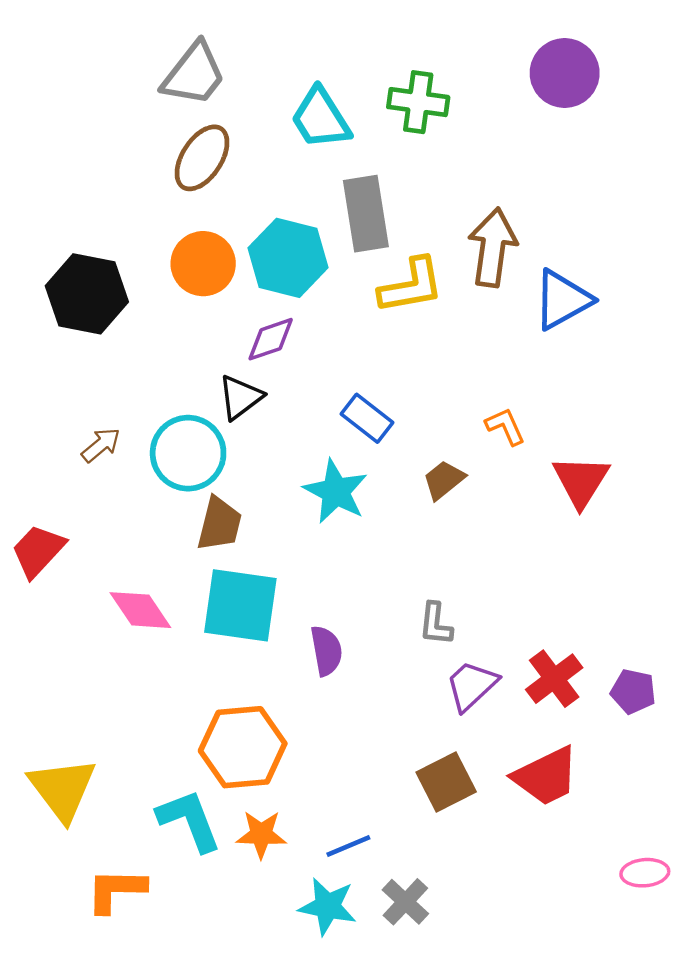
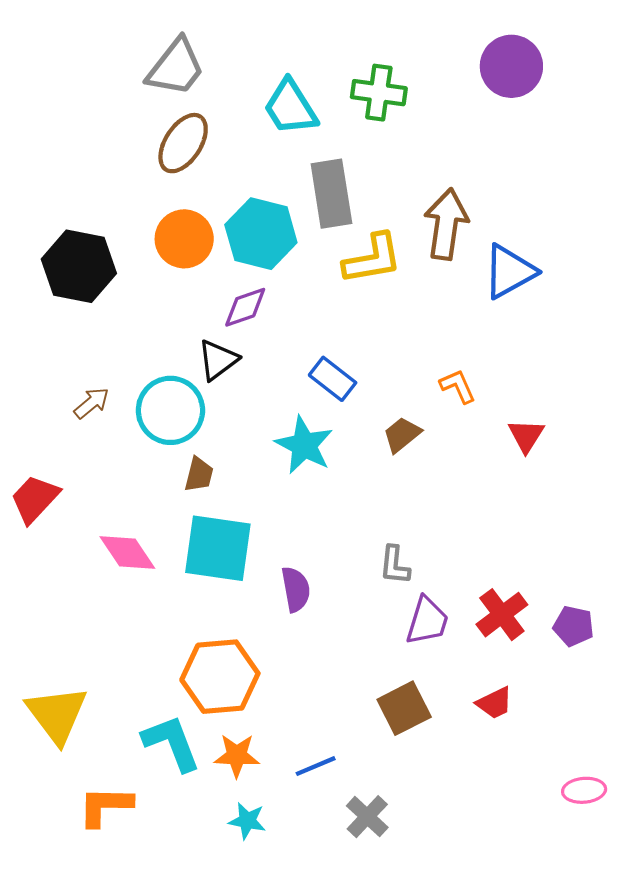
red triangle: (581, 481) -> (526, 436), size x0.7
brown trapezoid: (219, 524) -> (199, 475), size x0.7
purple trapezoid: (472, 686) -> (427, 621), turned 150
red trapezoid: (546, 776) -> (495, 703), size x0.6
cyan star: (328, 906) -> (247, 821), moved, size x0.7

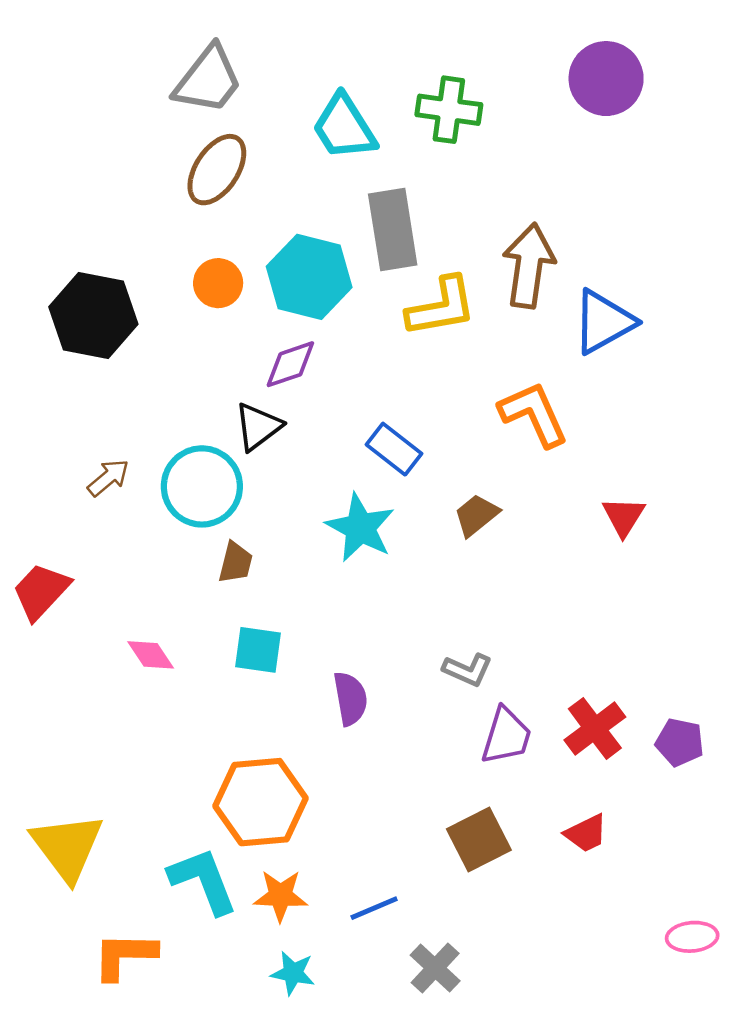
orange circle: (184, 239) -> (218, 283), size x0.7
orange L-shape: (458, 386) -> (534, 414), moved, size x1.6
cyan square: (218, 548) -> (258, 650), size x0.6
pink diamond: (127, 552) -> (151, 655), size x0.7
gray L-shape: (395, 565) -> (468, 670), turned -72

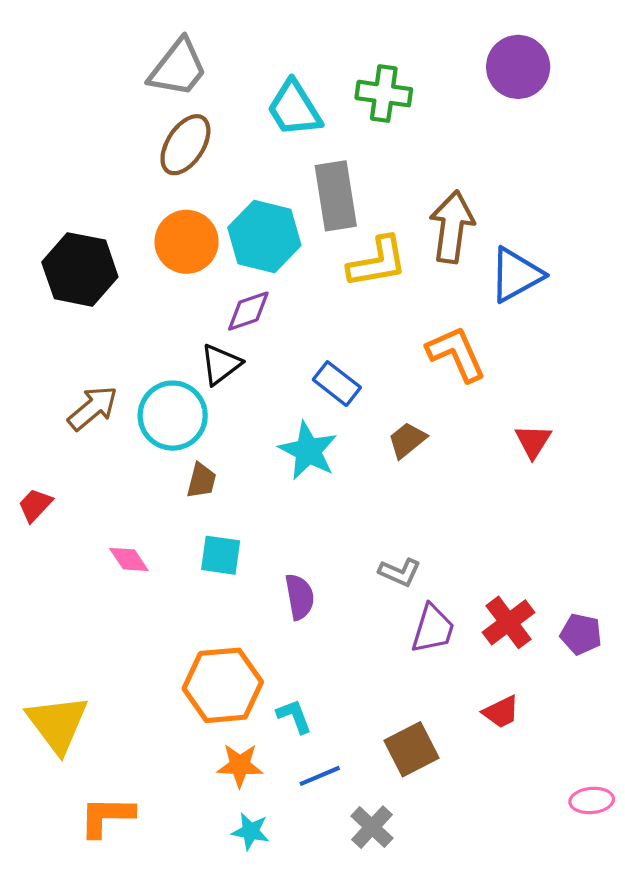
orange circle: (218, 283) -> (187, 242), size x1.5
brown arrow: (108, 478) -> (93, 408), size x1.4
red trapezoid: (41, 591) -> (35, 505), size x0.7
brown square: (479, 840) -> (411, 749), moved
cyan L-shape: (203, 881) -> (294, 716), moved, size x0.6

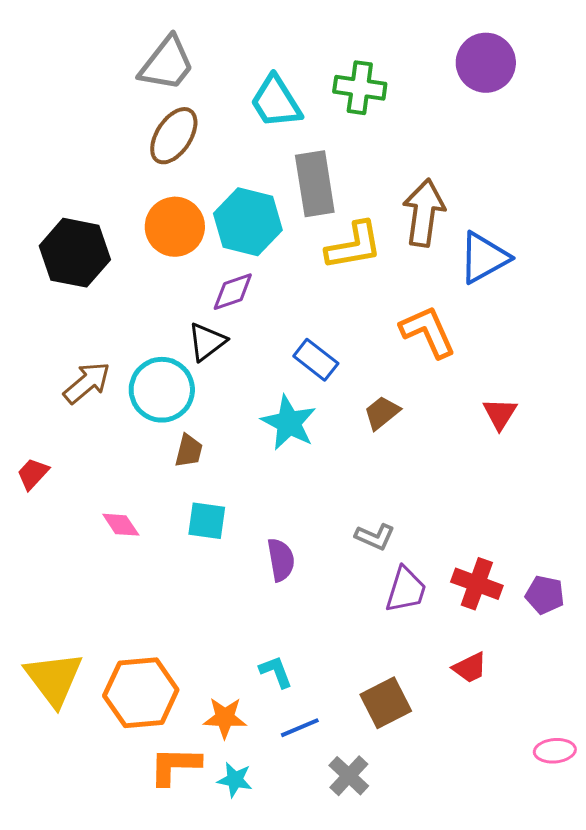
red cross: (508, 622) -> (477, 584), turned -33
orange hexagon: (223, 685) -> (141, 693), moved
orange L-shape: (107, 816) -> (175, 766), moved

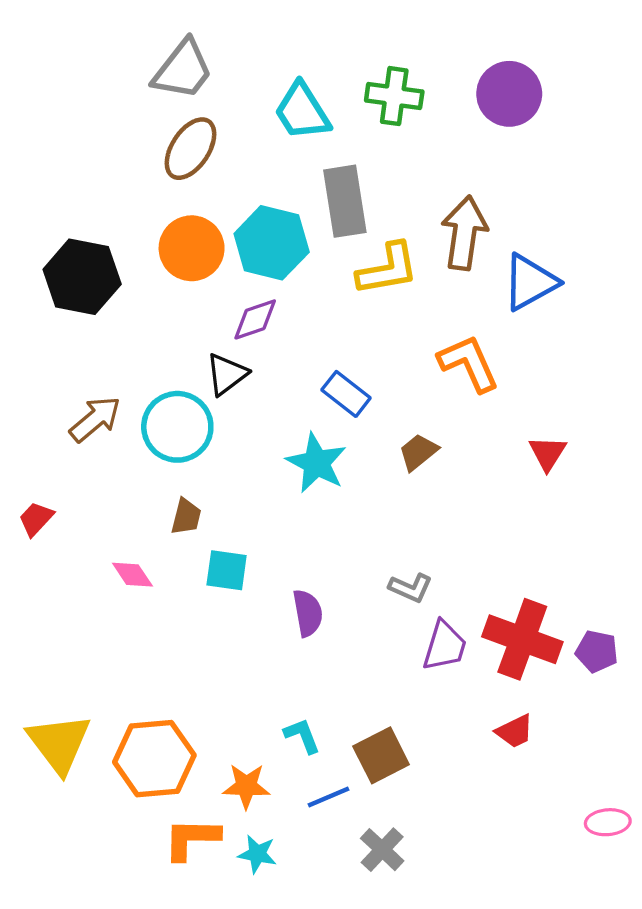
purple circle: (486, 63) -> (509, 94), moved
brown trapezoid: (189, 451) -> (186, 517), moved
red cross: (477, 584) -> (522, 639), size x1.4
brown square: (386, 703) -> (381, 755), moved

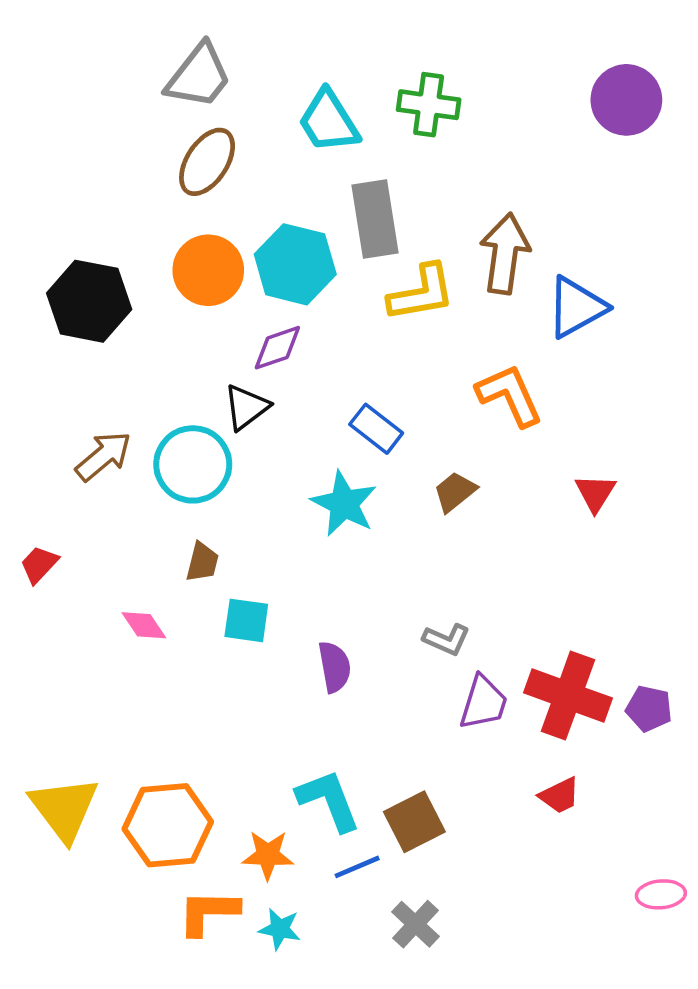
purple circle: (509, 94) -> (626, 100), moved
cyan L-shape: (302, 736) -> (329, 800), size x1.6

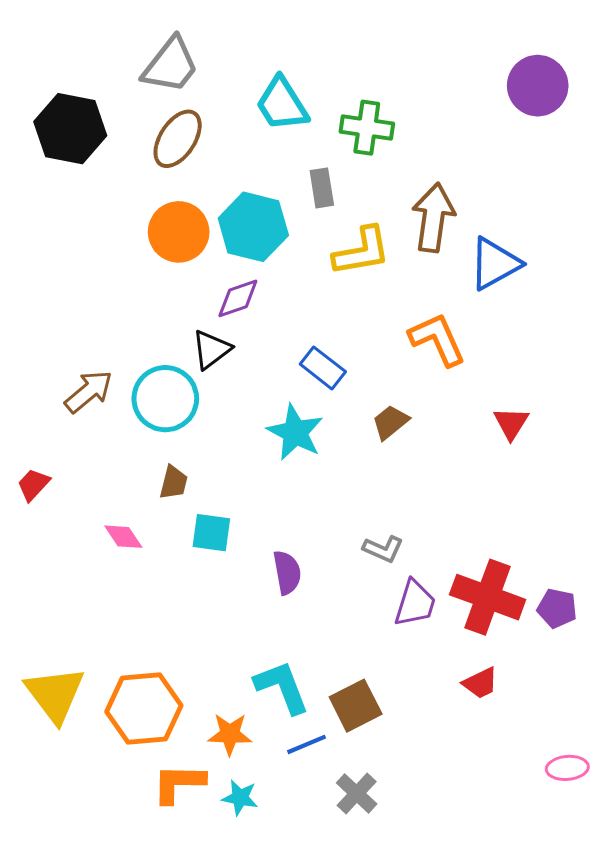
green cross: (429, 105) -> (367, 128), moved
gray rectangle: (375, 219) -> (322, 188), size x0.6
black hexagon: (89, 301) -> (70, 129), moved

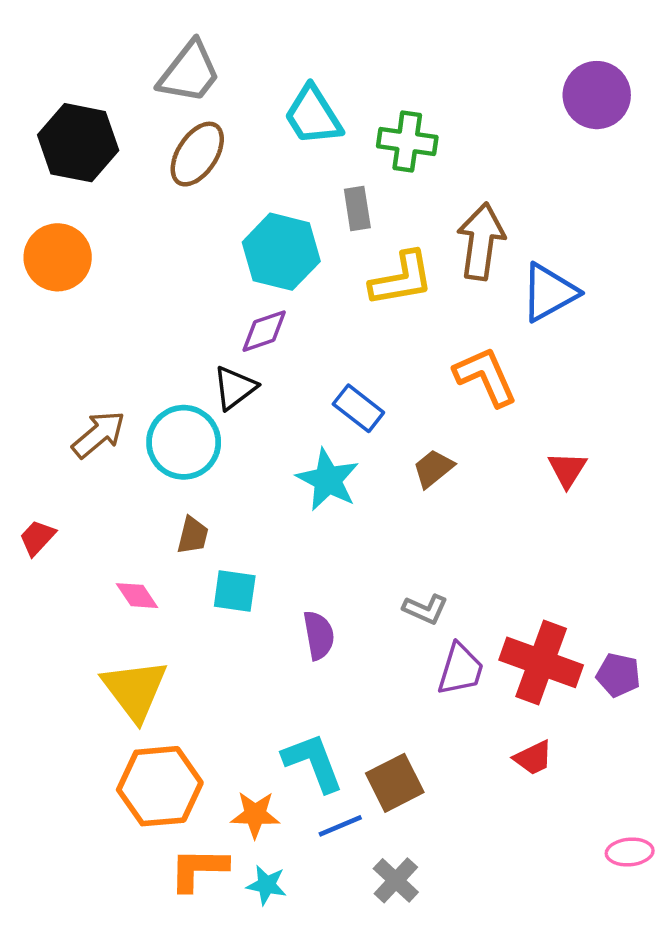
orange circle: (179, 232) -> (58, 257), moved
yellow triangle: (55, 694) -> (135, 690), moved

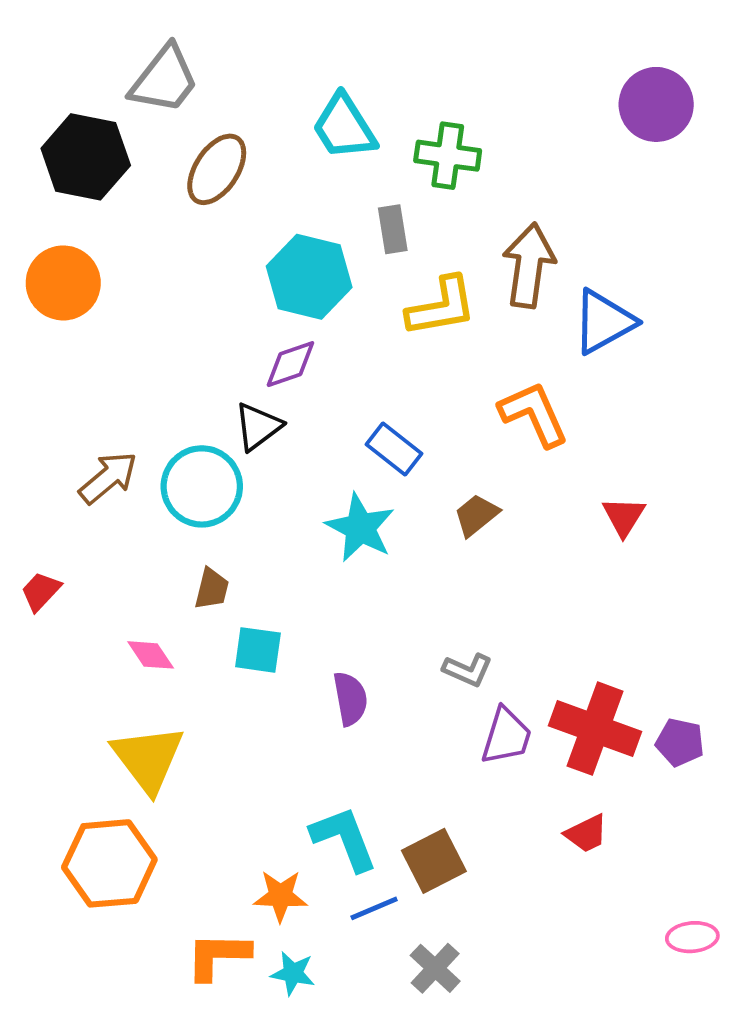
gray trapezoid: (189, 72) -> (164, 79), moved
orange hexagon: (160, 786) -> (109, 863), moved

